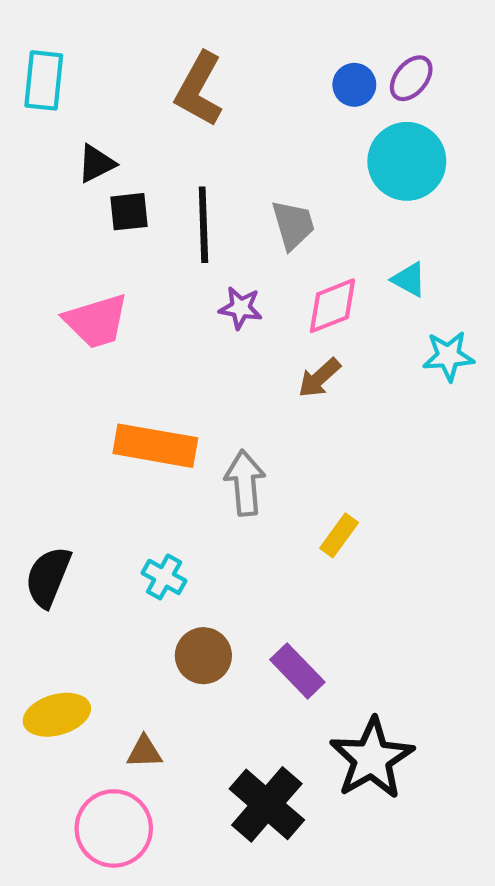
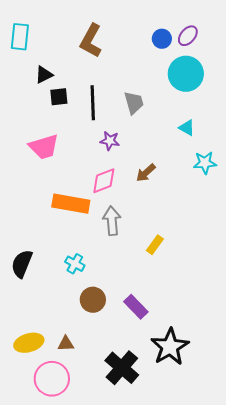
pink diamond: (332, 306) -> (104, 181), moved
yellow ellipse: (57, 715) -> (29, 343), moved

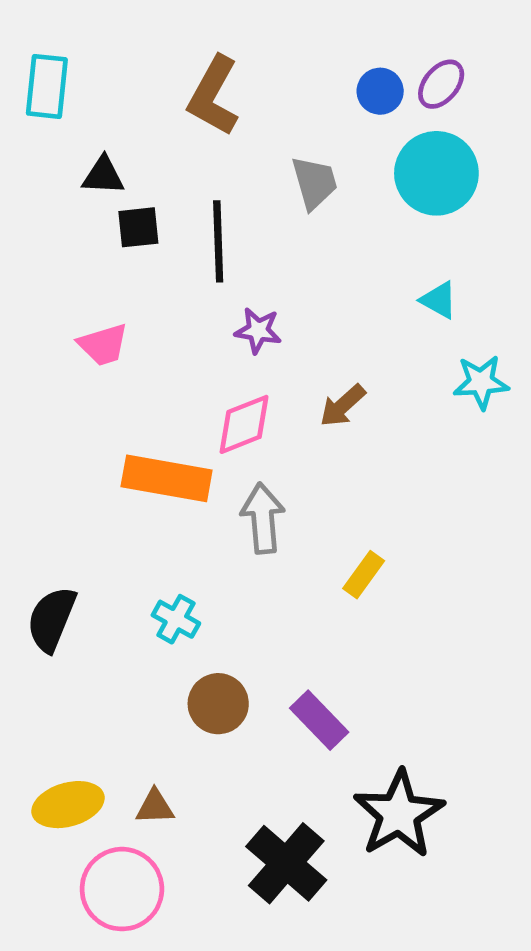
black triangle: (44, 75) -> (103, 176), turned 30
gray trapezoid: (134, 103) -> (314, 183), moved
pink trapezoid: (44, 147) -> (103, 345), size x0.7

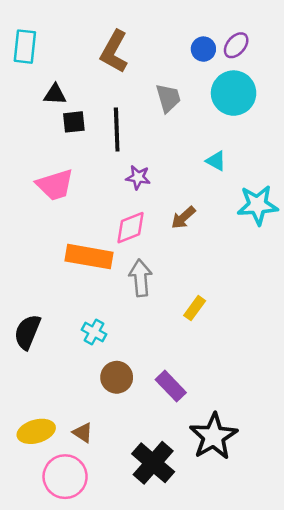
cyan triangle: (439, 300) -> (216, 161), moved
pink trapezoid: (103, 345) -> (55, 185), size x1.4
cyan star: (481, 382) -> (257, 205), size x1.4
brown triangle: (155, 807) -> (83, 433), turned 35

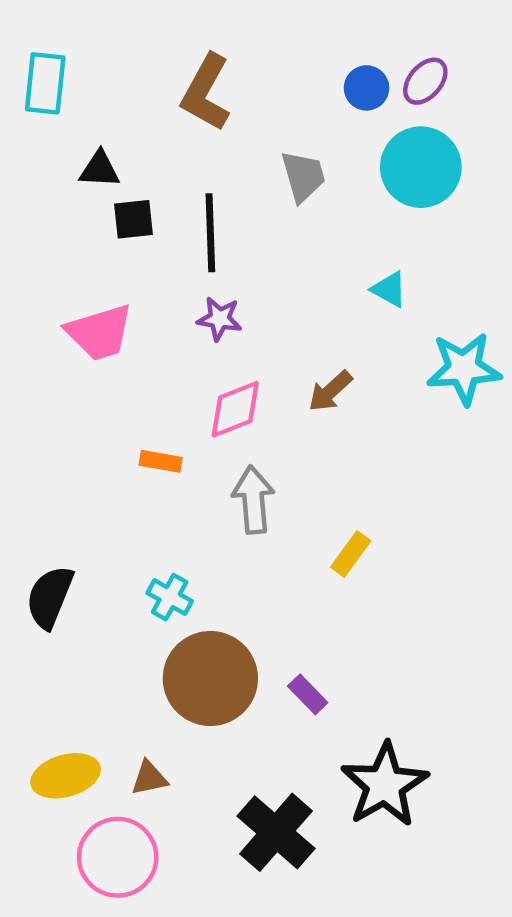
purple star: (138, 177) -> (219, 319), moved
orange rectangle: (89, 257) -> (161, 461), size x0.5
brown circle: (117, 377) -> (210, 678), size x1.6
purple rectangle: (171, 386) -> (308, 694), size x0.7
brown triangle: (83, 433) -> (149, 778), turned -45

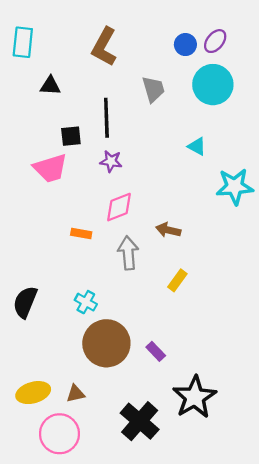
black square: (133, 219) -> (71, 136), moved
brown arrow: (330, 391) -> (168, 230), moved, turned 55

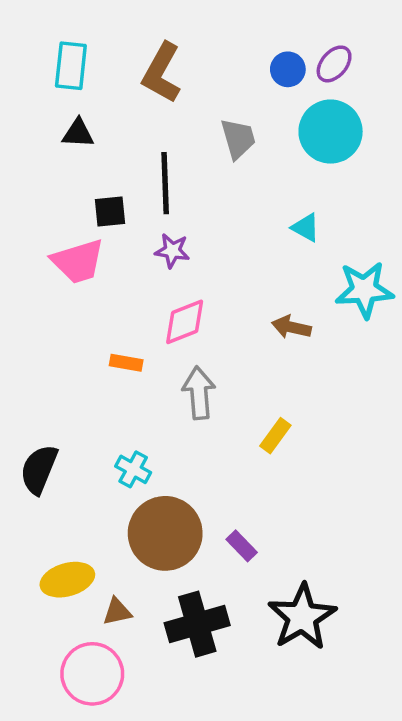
cyan rectangle: (23, 42) -> (71, 66), moved
brown arrow: (168, 230) -> (291, 327), moved
yellow ellipse: (33, 393) -> (67, 580), moved
black cross: (140, 421) -> (197, 624), moved, turned 33

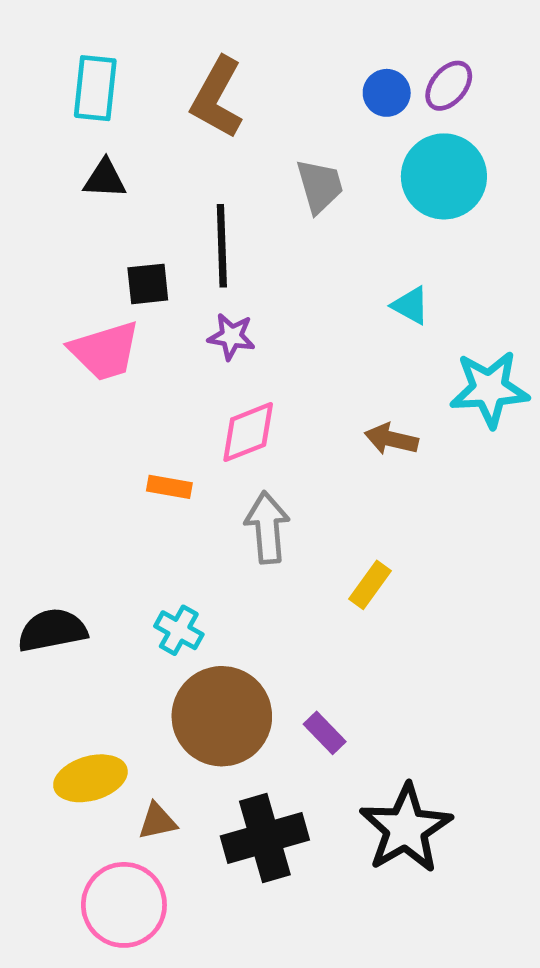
black semicircle: (39, 469) -> (52, 630), turned 57

